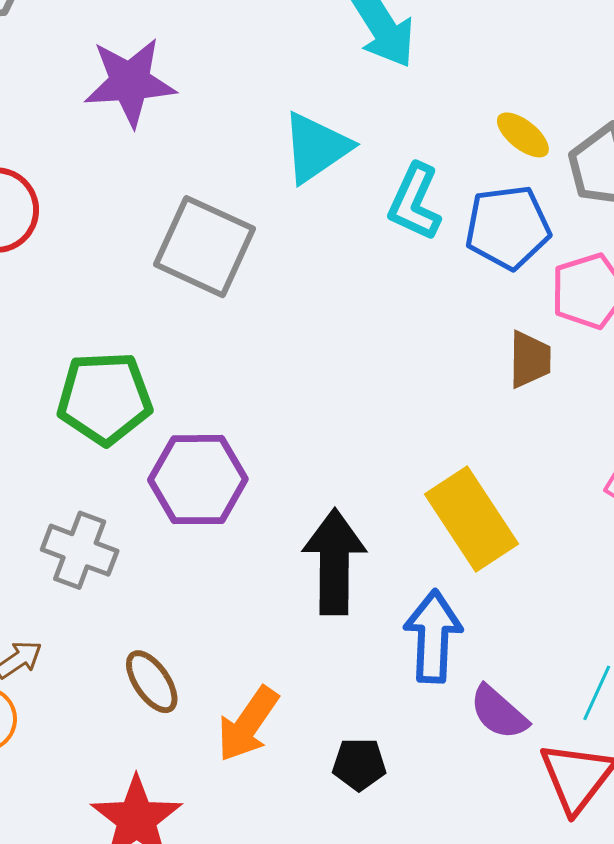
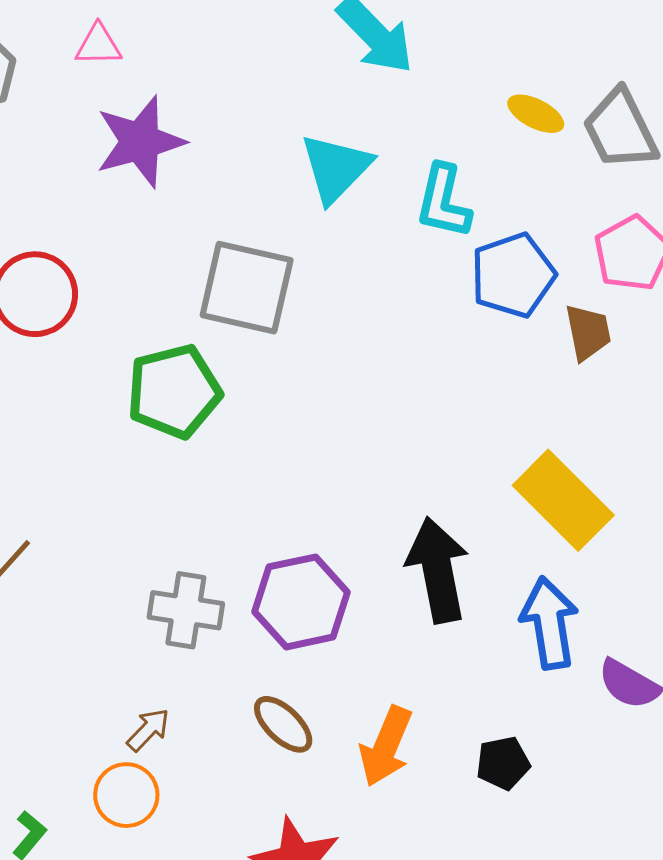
blue pentagon: (508, 227) -> (513, 275), moved
green pentagon: (105, 398) -> (174, 391), moved
purple hexagon: (198, 480) -> (301, 602), moved

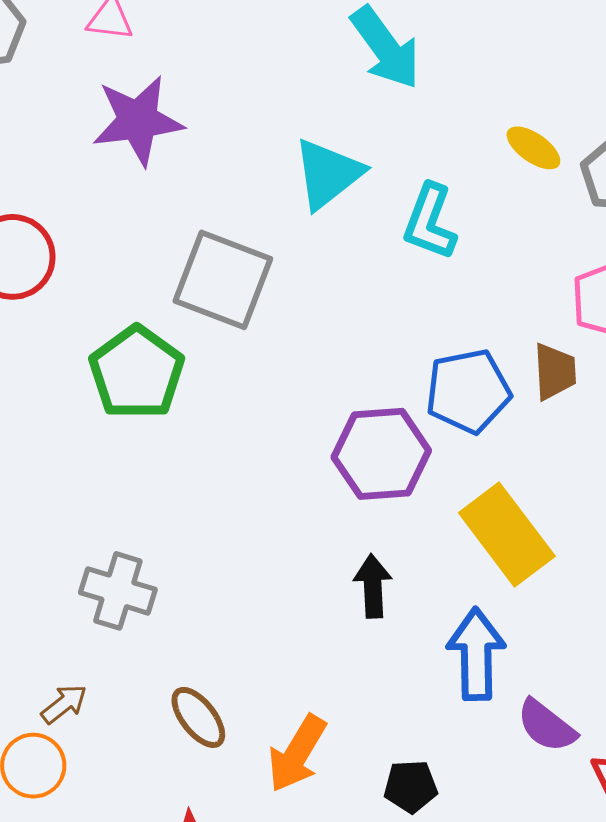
blue pentagon: (513, 275) -> (468, 391), moved
green pentagon: (174, 391) -> (137, 373), turned -30
black arrow: (438, 570) -> (373, 586), size x0.6
purple hexagon: (301, 602) -> (381, 454), moved

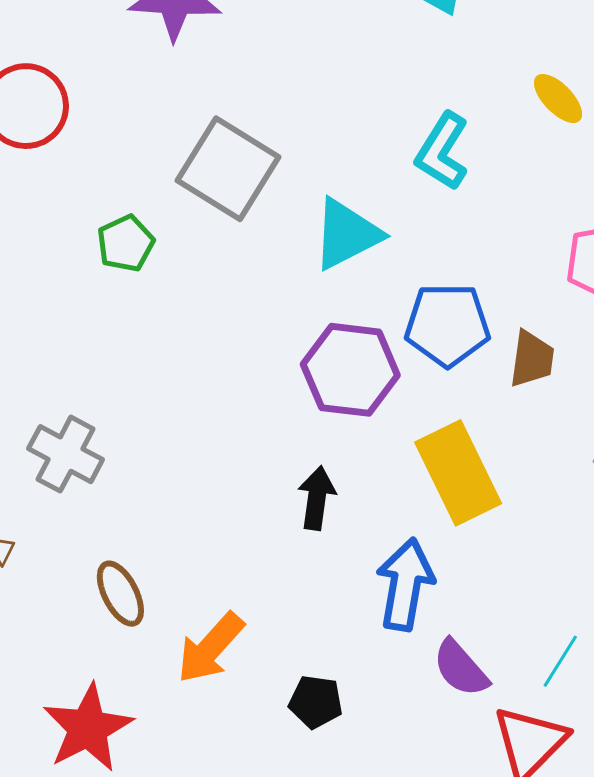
cyan triangle: (328, 174) -> (347, 234), moved
brown trapezoid: (555, 372) -> (532, 359), moved
green pentagon: (137, 373) -> (126, 243), size x0.6

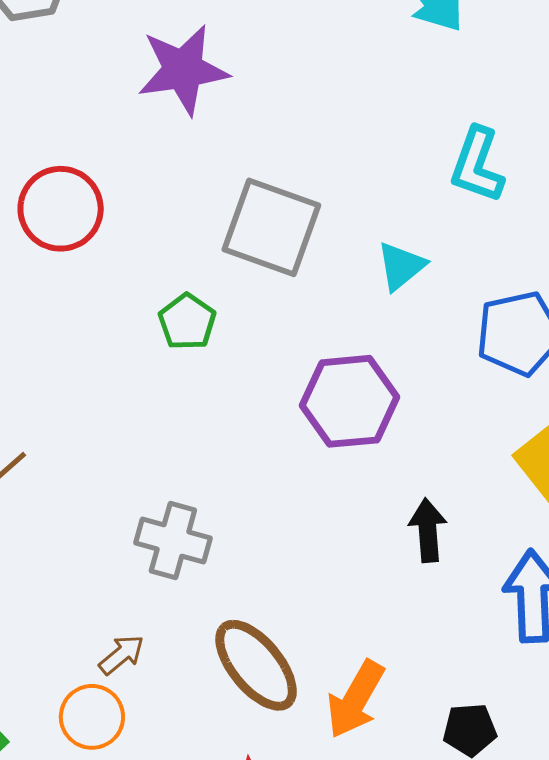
cyan triangle: (347, 234) -> (401, 266), size x0.7
purple hexagon: (350, 370) -> (350, 401), moved
brown ellipse: (120, 594) -> (256, 665), size x1.5

